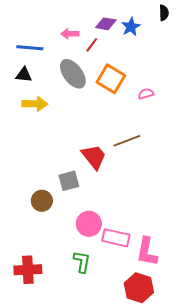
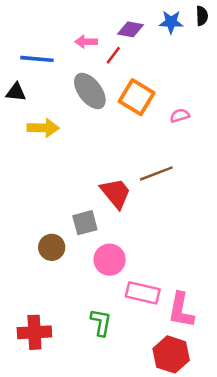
blue star: (131, 27) -> (171, 22), moved, turned 30
black triangle: (24, 75) -> (16, 92), moved
pink circle: (89, 224) -> (110, 260), moved

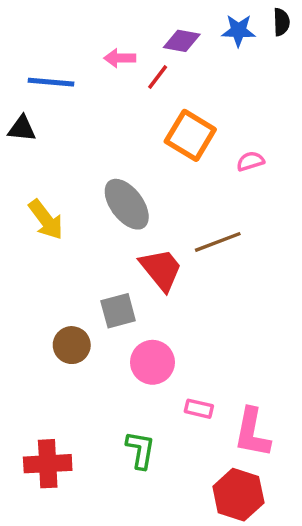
gray ellipse: (90, 91) -> (127, 204), moved
yellow arrow: (43, 128) -> (46, 220), moved, turned 52
pink rectangle: (143, 293) -> (199, 409), size x0.6

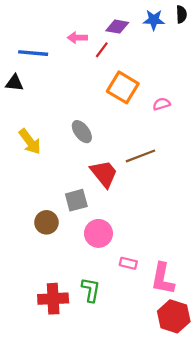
gray ellipse: (127, 204) -> (82, 132), size x0.7
red cross: (48, 464) -> (53, 299), moved
red hexagon: (238, 495) -> (174, 316), moved

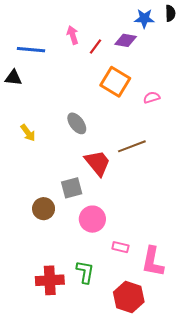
purple diamond: (117, 27) -> (126, 40), moved
pink arrow: (77, 38) -> (73, 35), turned 72
yellow arrow: (30, 142) -> (28, 133), size x0.7
red hexagon: (174, 316) -> (129, 297), moved

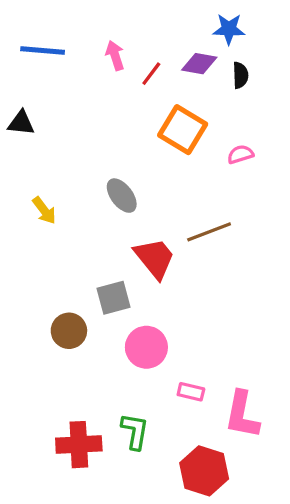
black semicircle: (170, 13) -> (240, 75), moved
blue line: (31, 50) -> (43, 50), moved

